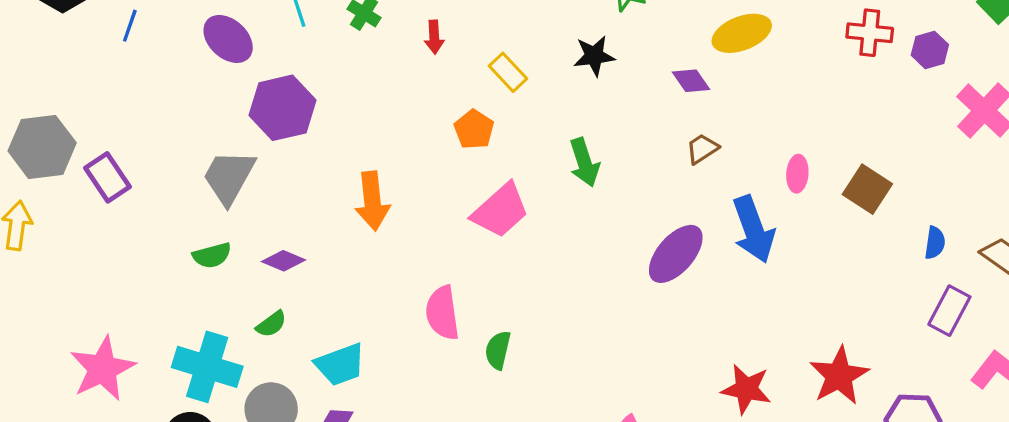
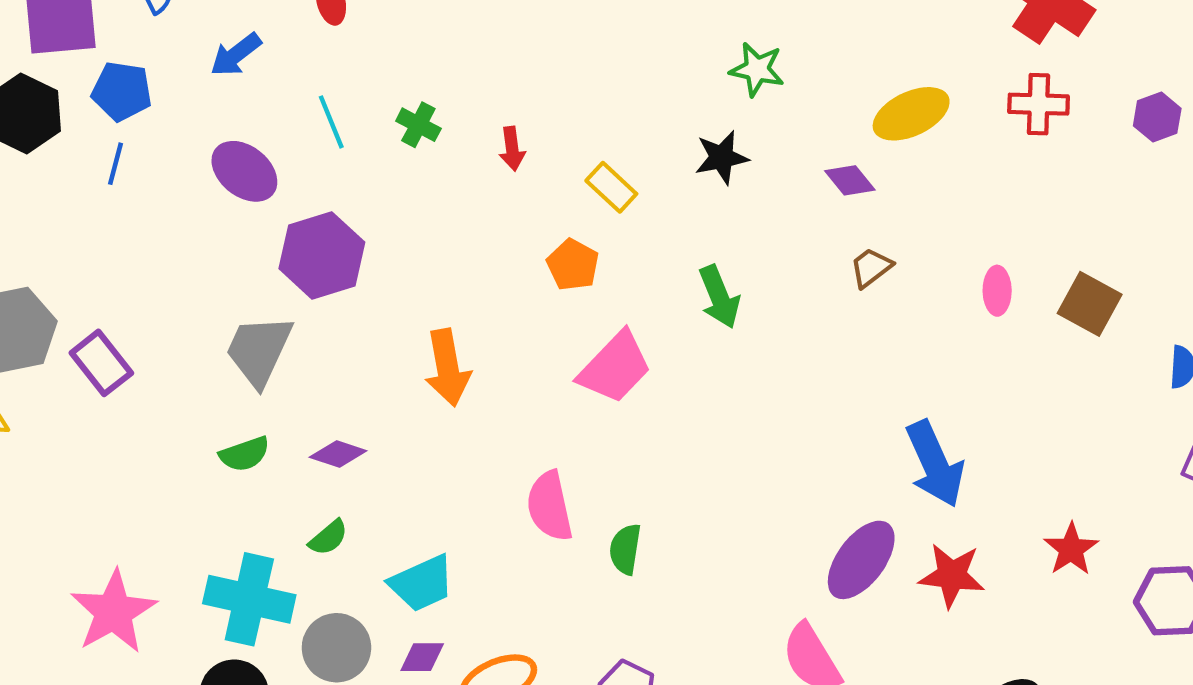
red cross: (870, 33) -> (1039, 104), moved
blue arrow: (753, 229) -> (935, 464), moved
purple ellipse: (676, 254) -> (861, 560), moved
red star: (839, 376) -> (1071, 549), size x0.7

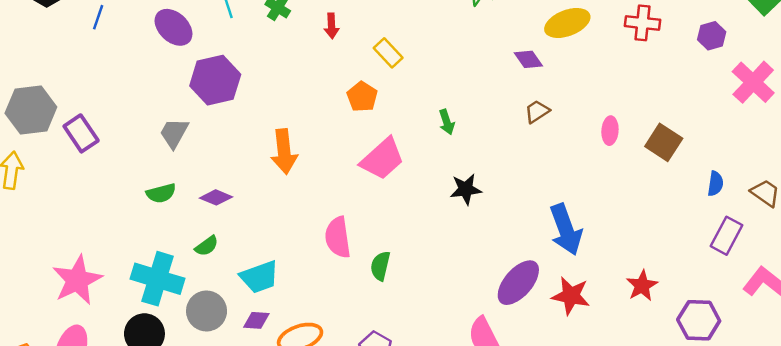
black star: (722, 157) -> (466, 189), moved
green arrow: (719, 297) -> (447, 122), size x0.7
gray trapezoid: (259, 350) -> (174, 133), size x0.7

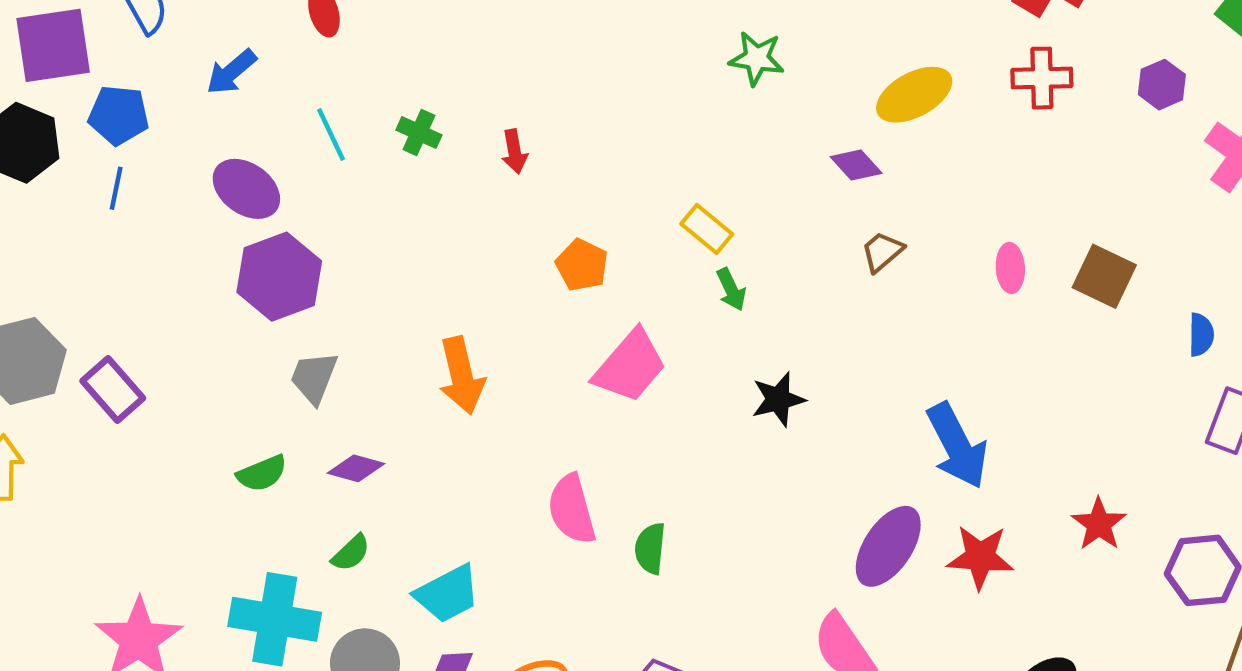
yellow rectangle: (388, 53) -> (707, 229), moved
purple hexagon: (215, 80) -> (279, 277), moved
gray trapezoid: (174, 133) -> (314, 377), moved

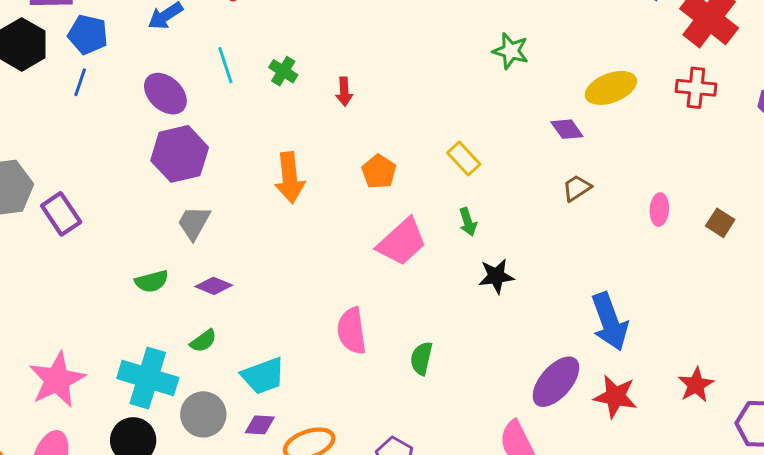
brown square: (1104, 276) -> (720, 223), size x0.7
green arrow: (731, 289) -> (468, 222), moved
orange arrow: (461, 376) -> (290, 178), moved
green semicircle: (650, 548) -> (421, 358), moved

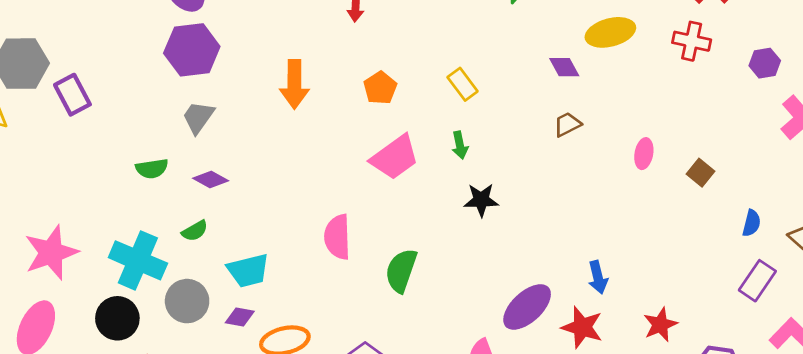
blue arrow: (610, 322) -> (598, 277), moved, size x0.6
green semicircle: (421, 358) -> (401, 270), size x1.4

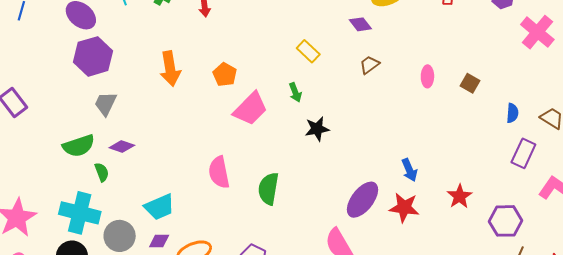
yellow rectangle: (463, 84) -> (308, 51), moved
orange pentagon: (380, 88) -> (225, 75), moved
green semicircle: (152, 169) -> (79, 146), size x1.4
green semicircle: (195, 231) -> (102, 172), moved, turned -72

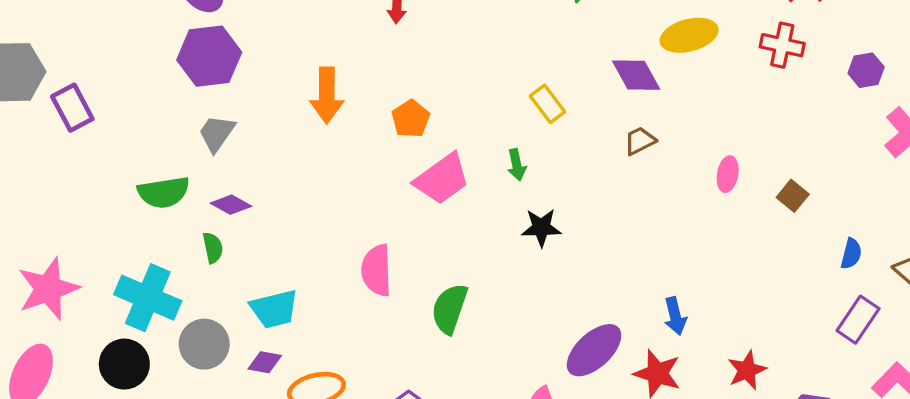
purple diamond: (360, 24) -> (636, 75), size x1.4
green semicircle: (102, 172) -> (213, 248), moved

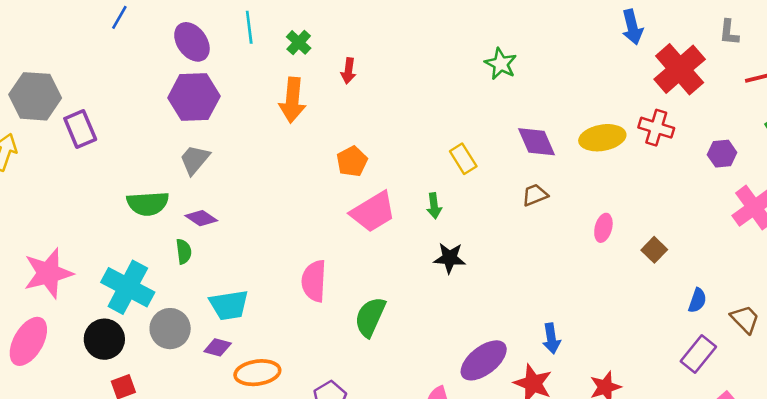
yellow ellipse: (689, 35) -> (602, 138), moved
orange arrow: (327, 95) -> (292, 100), moved

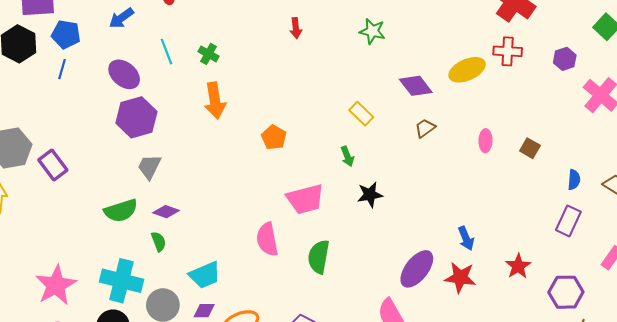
red arrow: (348, 71) -> (296, 28), moved
pink trapezoid: (373, 212) -> (305, 199), moved, turned 30
purple rectangle: (698, 354) -> (568, 221), moved

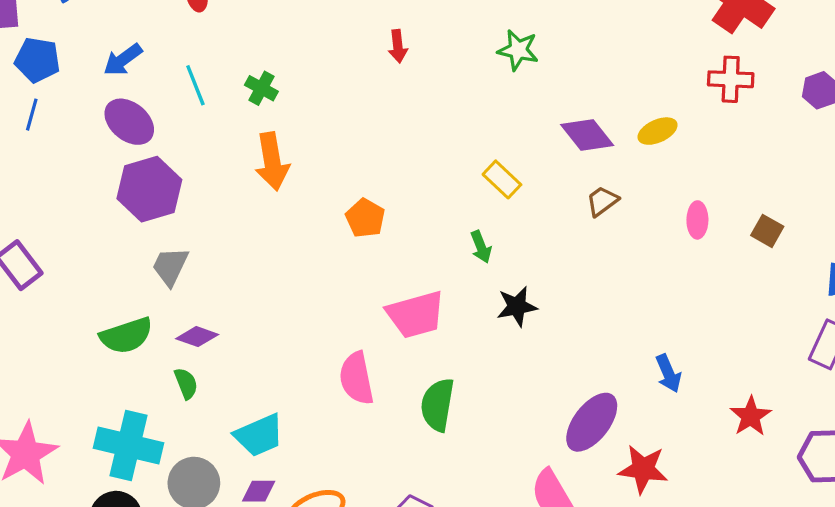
blue arrow: (121, 18) -> (123, 60), moved
yellow ellipse: (467, 70) -> (658, 131), moved, size x0.7
red star: (460, 277) -> (643, 469), moved

